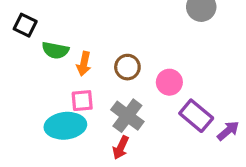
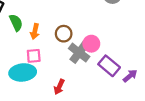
green semicircle: (55, 50) -> (16, 23), turned -126
gray cross: (127, 116) -> (79, 53), moved

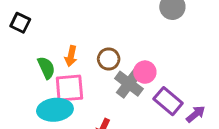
green semicircle: (16, 23) -> (46, 68), moved
pink square: (34, 56) -> (69, 88), size x1.5

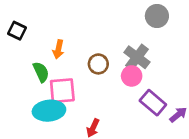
orange arrow: (71, 56) -> (58, 49), moved
gray cross: (129, 84) -> (137, 57), moved

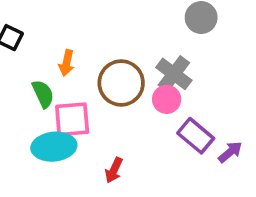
brown circle: (98, 64) -> (121, 83), size x1.6

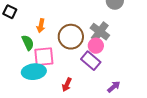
purple rectangle: (196, 136) -> (91, 61), moved
purple arrow: (230, 152) -> (114, 87), moved

